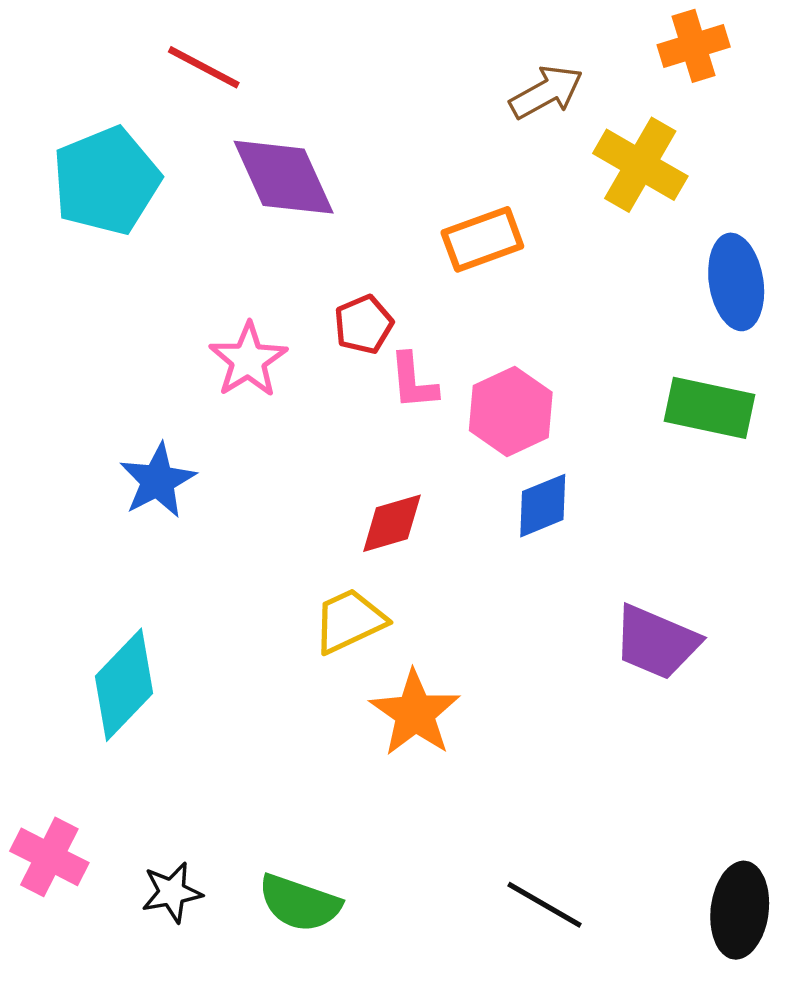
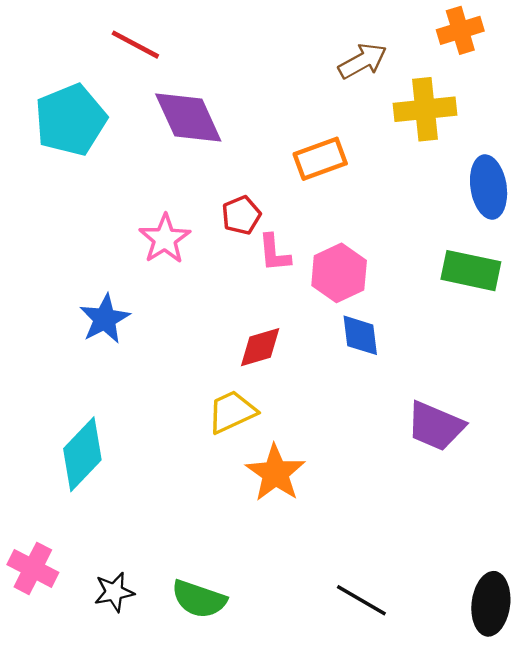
yellow cross: (640, 165) -> (425, 109), turned -36
blue diamond: (543, 506) -> (360, 335), turned -75

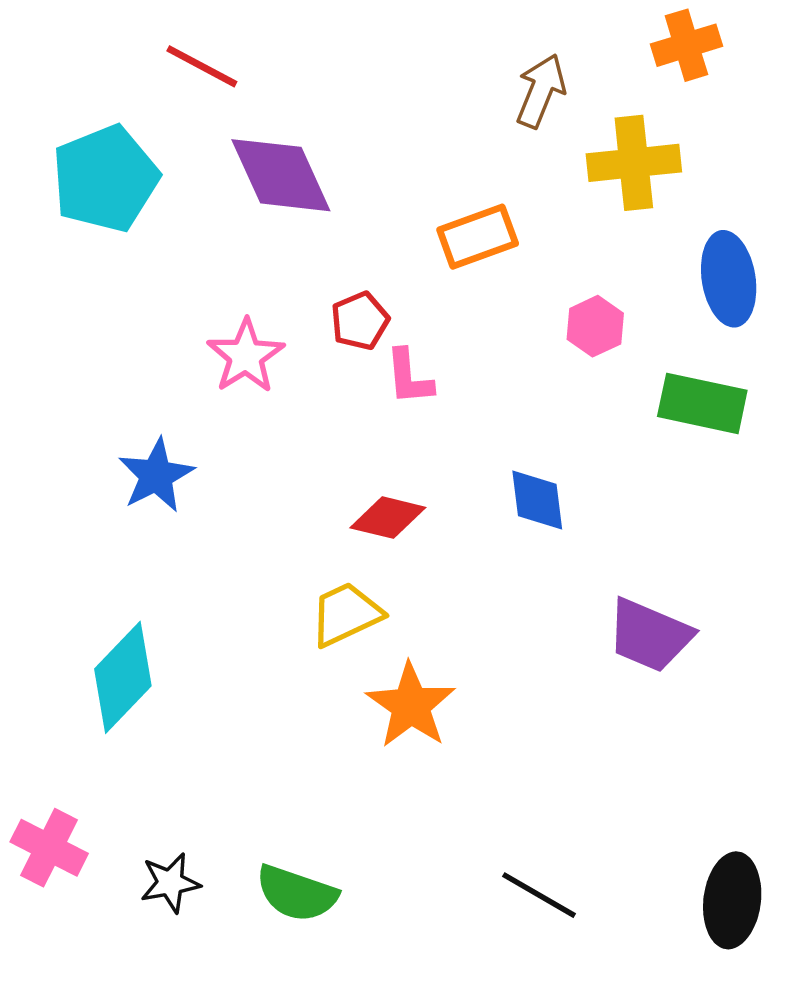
brown arrow: (363, 61) -> (541, 91), turned -39
pink hexagon: (339, 273) -> (595, 326), moved, size x0.7
red diamond: (260, 347) -> (388, 518), turned 30

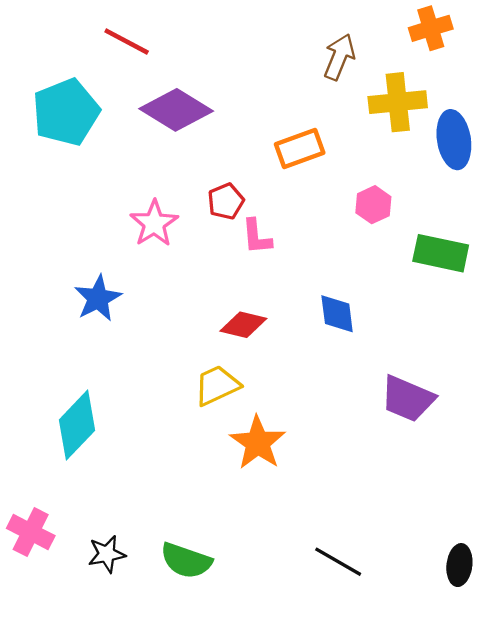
purple diamond: (281, 175) -> (176, 110), turned -34
blue ellipse: (729, 279) -> (454, 140), moved
black ellipse: (732, 900) -> (459, 565), size x0.7

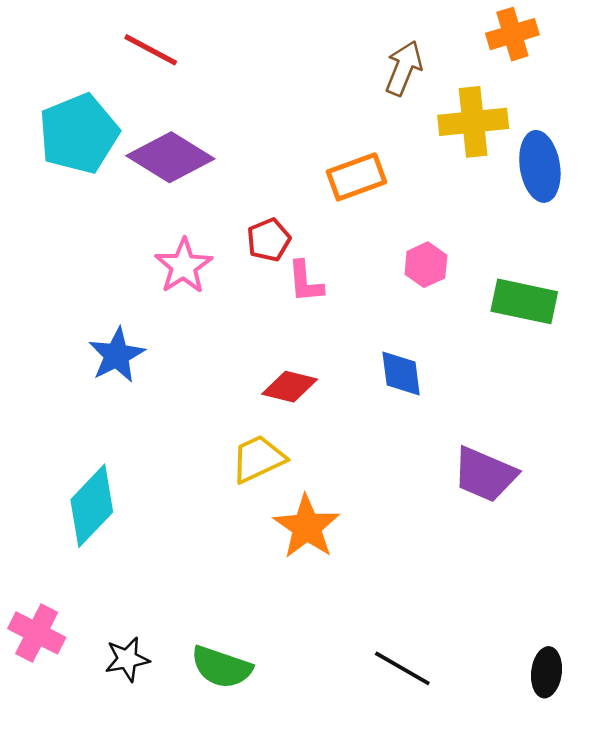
purple diamond: (176, 110) -> (170, 157), moved
pink hexagon: (373, 205) -> (426, 265), moved

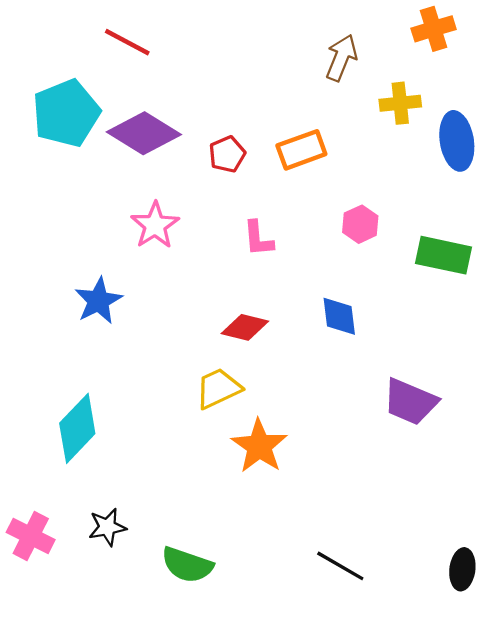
yellow cross: (473, 122) -> (400, 103), size x0.7
red pentagon: (269, 240) -> (227, 154), moved
black star: (127, 659) -> (107, 527), moved

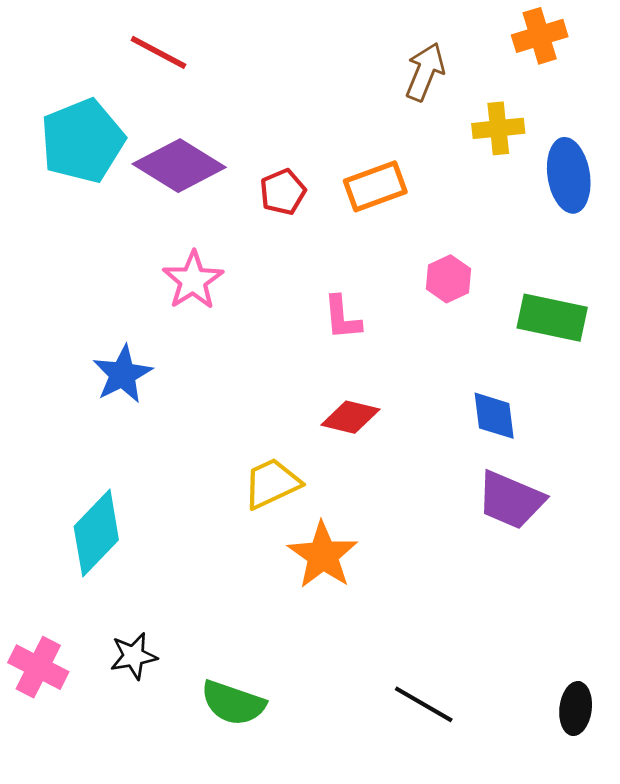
pink L-shape: (258, 239) -> (342, 318), moved
blue diamond: (339, 316) -> (494, 416), moved
red diamond: (245, 327) -> (350, 417), moved

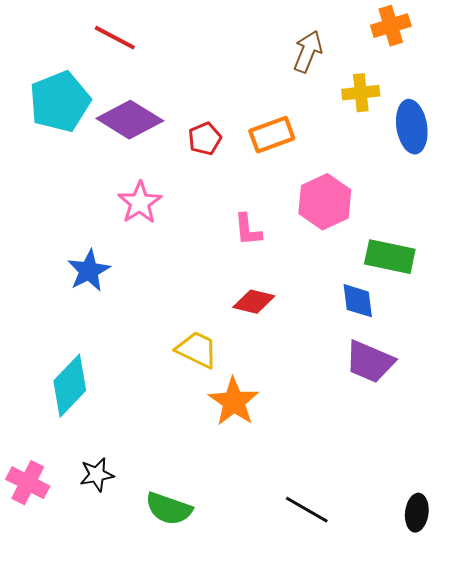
pink hexagon: (449, 279) -> (325, 202), size x1.6
green rectangle: (552, 318) -> (390, 257), moved
yellow trapezoid: (272, 483) -> (197, 350), turned 51

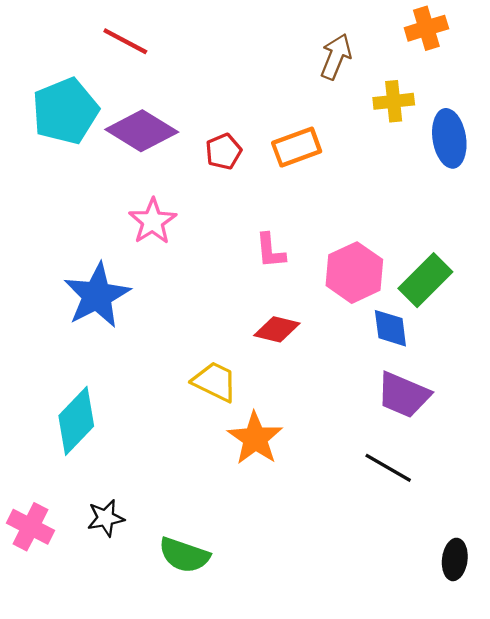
pink hexagon: (325, 202) -> (354, 273), moved
green rectangle: (390, 257) -> (425, 280), turned -57
blue star: (89, 271) -> (97, 295), size x1.4
black line: (307, 510) -> (388, 468), moved

